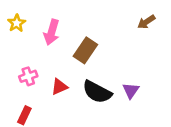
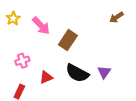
pink arrow: (52, 32) -> (41, 26), turned -60
red triangle: (59, 87) -> (46, 77), moved

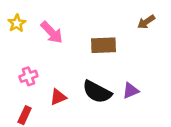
brown rectangle: (68, 40) -> (103, 45), moved, turned 54
purple triangle: (104, 72) -> (131, 91), turned 32

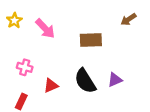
pink cross: (28, 76) -> (25, 67), turned 35
black semicircle: (97, 92) -> (85, 81), turned 30

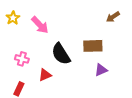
brown rectangle: (91, 40) -> (93, 46), moved
black semicircle: (85, 81) -> (61, 54), moved

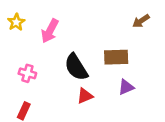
pink arrow: (40, 25) -> (50, 31), turned 72
red triangle: (45, 75) -> (85, 96), moved

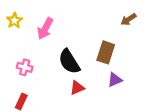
brown rectangle: (116, 57) -> (106, 52), turned -70

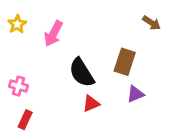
brown arrow: (128, 19) -> (152, 23), turned -112
pink cross: (25, 67) -> (18, 86), moved

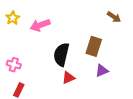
pink arrow: (53, 34) -> (40, 25), turned 42
black semicircle: (82, 73) -> (61, 54), turned 45

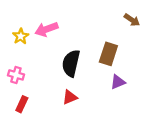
yellow star: (13, 18) -> (21, 36), moved
red triangle: (68, 78) -> (70, 97), moved

